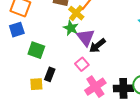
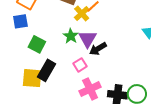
green star: (71, 28) -> (71, 36), moved
black rectangle: (50, 74) -> (47, 70), size x1.5
yellow square: (36, 84) -> (32, 78), size x1.5

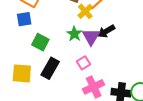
black arrow: (98, 49) -> (106, 31), moved
yellow square: (32, 78) -> (22, 73), moved

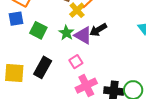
purple triangle: (91, 37) -> (83, 35), turned -30
green square: (40, 42) -> (38, 30), moved

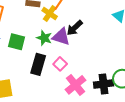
black rectangle: (43, 67) -> (38, 64), moved

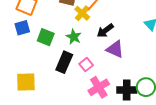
purple triangle: (61, 37) -> (115, 49), moved

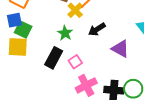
green square: (46, 37) -> (23, 29), moved
purple triangle: (115, 49) -> (120, 49), moved
yellow square: (26, 82) -> (18, 47), moved

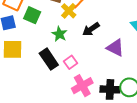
green square: (23, 29) -> (32, 15), moved
black rectangle: (54, 58) -> (49, 59), turned -60

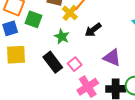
purple triangle: (115, 48) -> (112, 58), moved

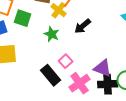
purple triangle: (112, 58) -> (103, 68), moved
black rectangle: (53, 62) -> (51, 75), moved

